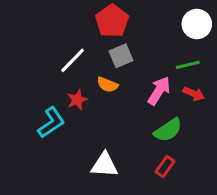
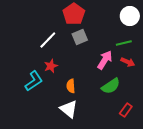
orange semicircle: (107, 85) -> (71, 86), moved, turned 64
white triangle: (104, 165) -> (69, 109), turned 36
red rectangle: (165, 166) -> (126, 110), moved

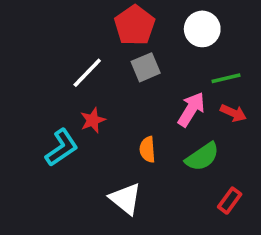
white circle: (130, 16) -> (202, 29), moved
orange semicircle: (71, 86) -> (147, 149), moved

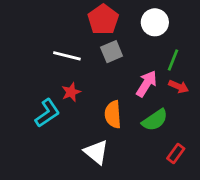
white line: (87, 73) -> (67, 56), turned 60
green line: (226, 78) -> (173, 60), turned -55
orange semicircle: (147, 149) -> (113, 114), size x1.4

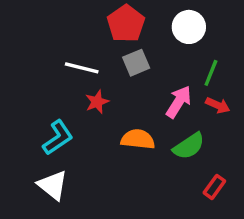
red star: (71, 92) -> (97, 102), moved
orange semicircle: (113, 114) -> (138, 139), turned 100
white triangle: (96, 152) -> (53, 185), moved

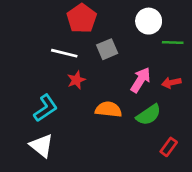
red pentagon: (126, 24) -> (82, 18), moved
green line: (211, 73) -> (173, 42), moved, turned 70
red arrow: (218, 105) -> (171, 83), turned 144

